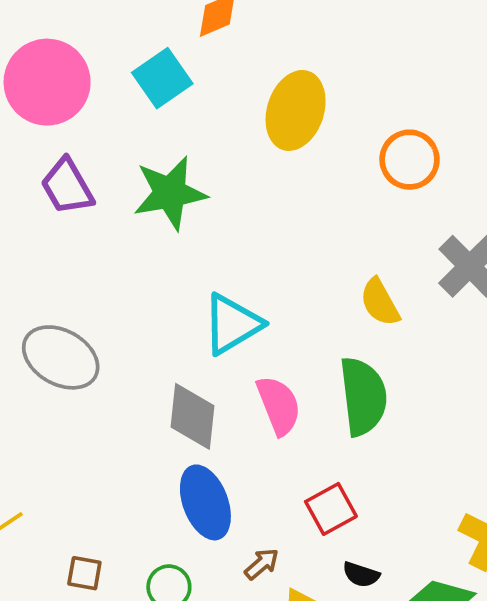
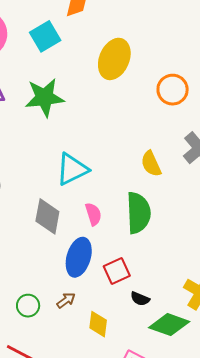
pink semicircle: (279, 405) -> (93, 214), size x0.7
blue ellipse: (205, 502) -> (79, 257), moved, turned 33
brown arrow: (262, 564) -> (66, 300), moved
black semicircle: (361, 575) -> (140, 299), moved

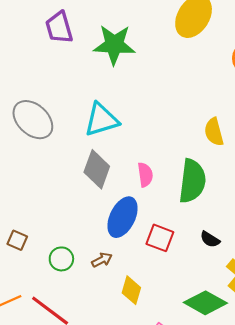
cyan triangle: (72, 169) -> (101, 120), moved
red square: (117, 271) -> (160, 238), turned 36
black semicircle: (140, 299) -> (210, 239), moved

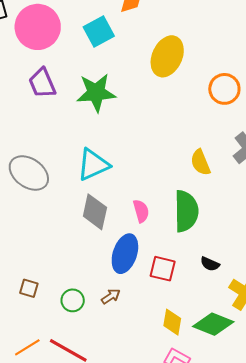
yellow diamond: (131, 290) -> (172, 322), moved

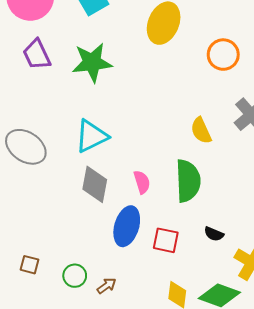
brown arrow: (111, 296) -> (107, 286), moved

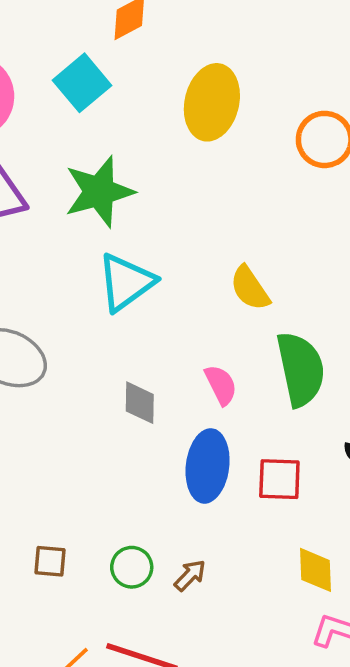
yellow semicircle: (201, 131) -> (250, 288), moved
cyan triangle: (91, 136) -> (126, 282), moved
gray diamond: (95, 184) -> (140, 403), size x0.7

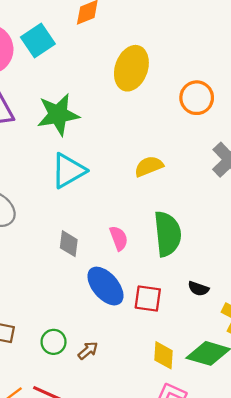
cyan square: (82, 83) -> (38, 41), moved
yellow semicircle: (250, 288) -> (149, 166), moved, turned 96
blue ellipse: (208, 466) -> (105, 286), turned -54

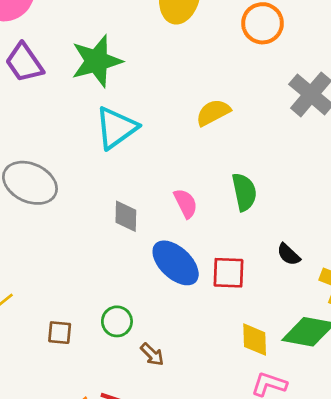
green semicircle: (168, 234) -> (244, 192), size x0.7
black semicircle: (198, 289) -> (289, 254), turned 30
green circle: (54, 342) -> (117, 321), moved
brown arrow: (88, 350) -> (152, 354), moved, turned 90

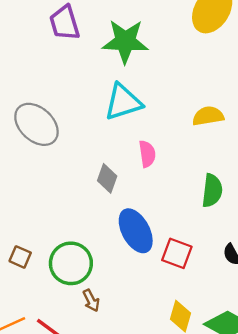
pink semicircle: (186, 203) -> (147, 154), moved
green circle: (117, 321) -> (71, 263), size x1.6

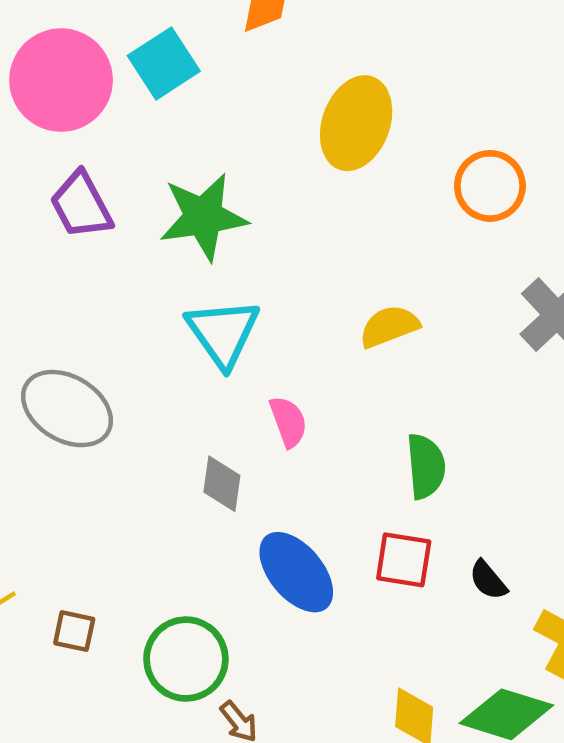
cyan triangle: (123, 102) -> (223, 333), turned -36
red square: (177, 253) -> (404, 560), moved
brown square: (20, 257) -> (74, 631), moved

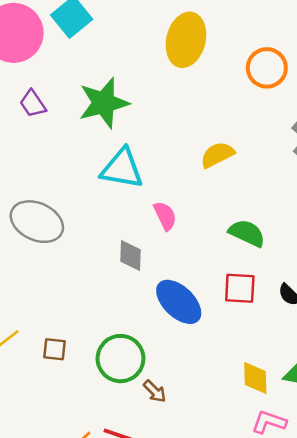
purple trapezoid: (81, 205) -> (33, 104), size x0.7
cyan triangle: (223, 333) -> (122, 169), turned -39
green semicircle: (426, 466) -> (247, 233), turned -54

